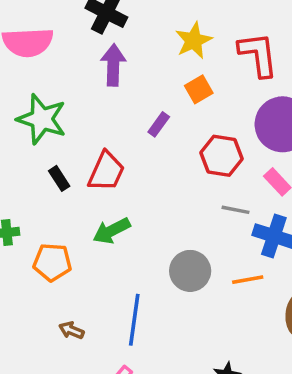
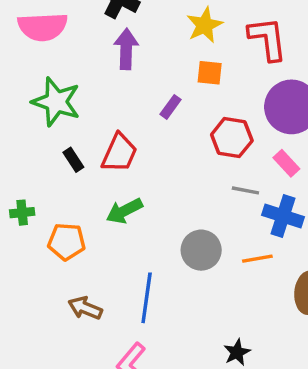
orange square: (199, 89) -> (210, 73), turned 36
brown arrow: (71, 330) -> (85, 308), size x1.4

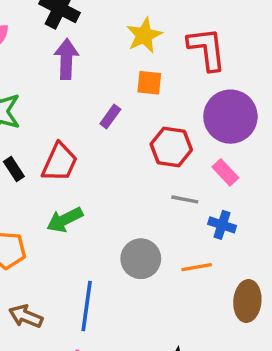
blue cross: (283, 216) -> (222, 225), size x0.7

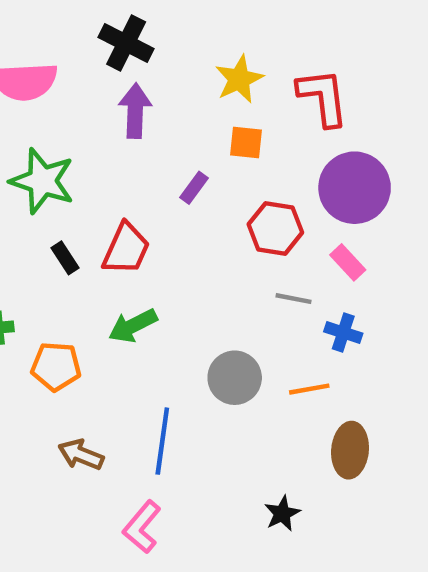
brown ellipse: (247, 301) -> (350, 450), moved

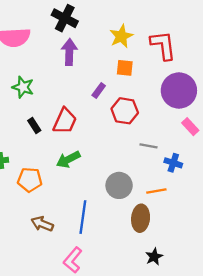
green star: (42, 181) -> (23, 87), size x0.7
red hexagon: (275, 228) -> (125, 111), moved
pink rectangle: (348, 262) -> (190, 127), moved
brown ellipse: (350, 450) -> (141, 218), moved
black star: (282, 513) -> (154, 257), moved

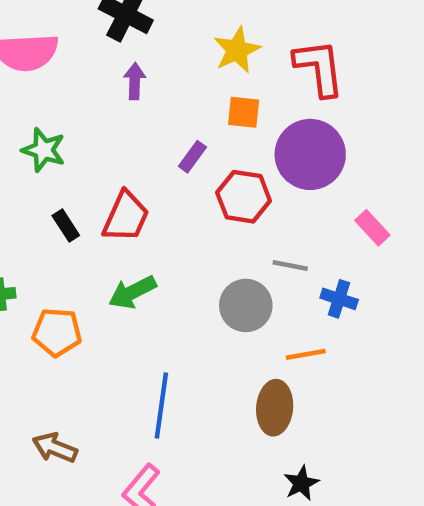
purple arrow: (69, 52) -> (135, 81), size x0.7
purple circle: (179, 90) -> (310, 154), moved
gray circle: (119, 185) -> (246, 305), moved
brown arrow: (42, 224) -> (55, 448), moved

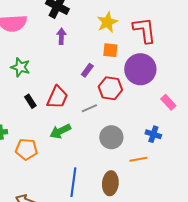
gray line: (290, 266) -> (89, 108), moved, turned -35
brown ellipse: (275, 408) -> (110, 183), moved

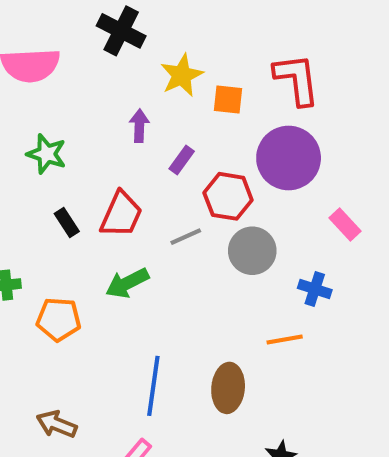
yellow star: (107, 22) -> (182, 75), moved
purple arrow: (61, 36) -> (139, 126), moved
orange square: (110, 50) -> (228, 100), moved
gray circle: (111, 137) -> (252, 251), moved

